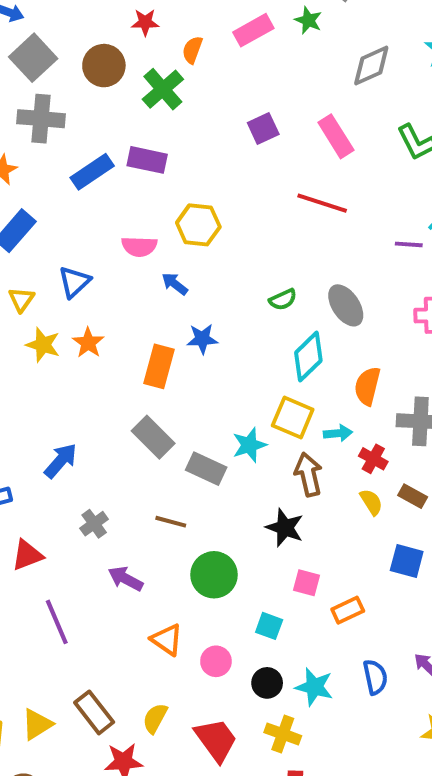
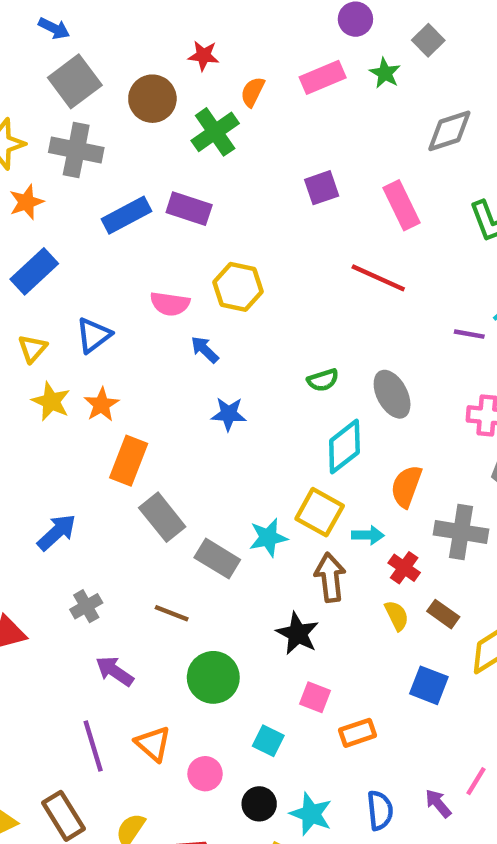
orange rectangle: (159, 366) -> (129, 461), moved
purple line: (57, 622) -> (93, 746), moved

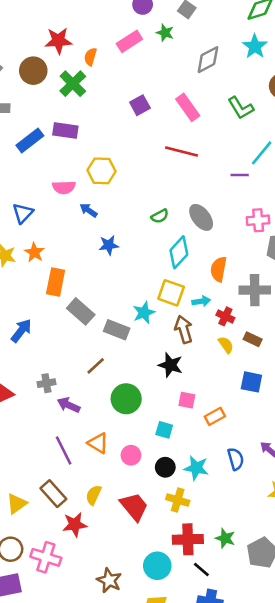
red star: (203, 56) -> (58, 41), size x1.5
gray cross: (86, 606) -> (46, 383), moved, turned 30
brown line: (172, 613) -> (96, 366), turned -54

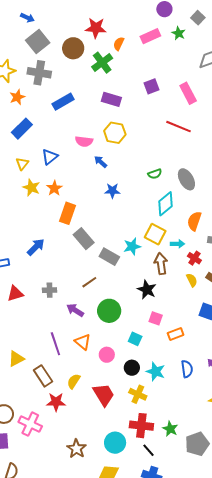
purple rectangle: (65, 131) -> (111, 99), moved
purple arrow: (68, 405) -> (75, 310), moved
yellow triangle: (17, 504) -> (16, 359), moved

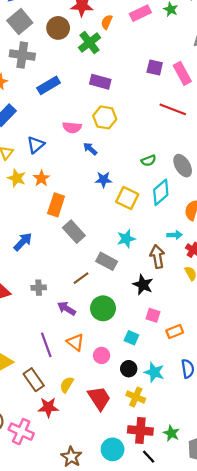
purple square: (151, 86) -> (155, 68), moved, turned 35
yellow square: (155, 234) -> (127, 198), moved
gray rectangle: (109, 257) -> (107, 261), moved

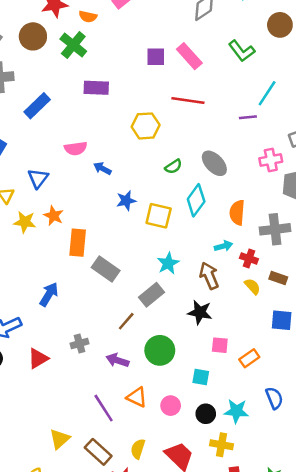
orange semicircle: (107, 22) -> (88, 17), turned -88
yellow hexagon: (105, 117) -> (146, 126), moved
gray rectangle: (107, 261) -> (151, 295), turned -54

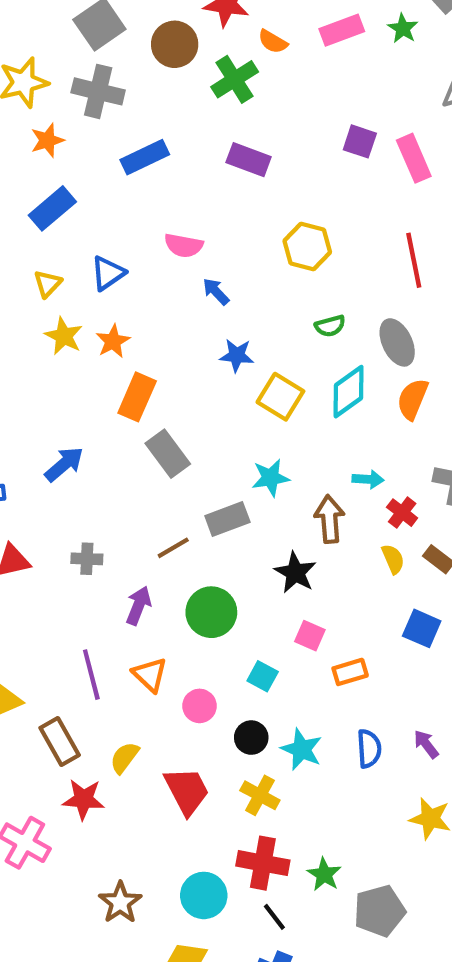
red line: (188, 100) -> (414, 260), moved, turned 52
orange semicircle: (237, 213) -> (413, 399), moved
purple arrow: (117, 360) -> (139, 606), turned 75

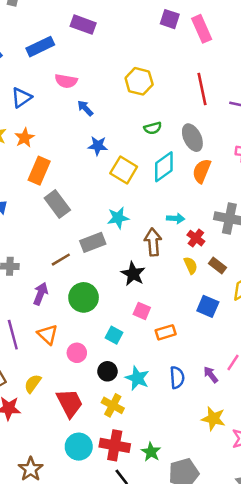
blue rectangle: (145, 157) -> (40, 47), moved
purple rectangle: (249, 160) -> (83, 25), moved
cyan circle: (204, 895) -> (79, 447), moved

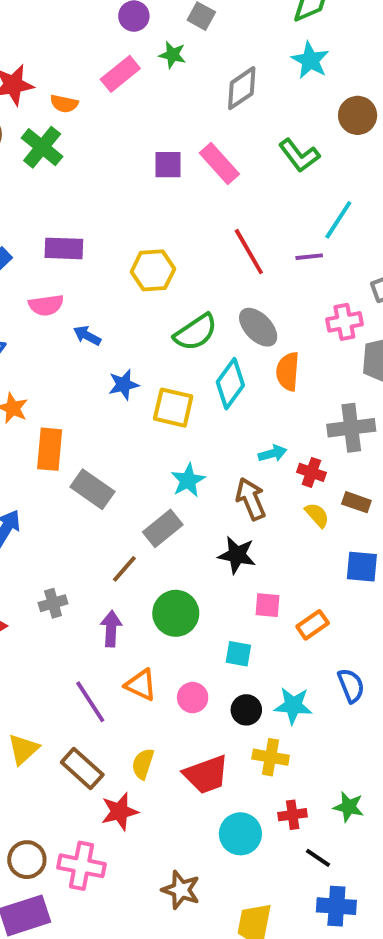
purple rectangle: (83, 25) -> (64, 248), moved
green semicircle: (153, 128) -> (196, 332), size x1.6
red trapezoid: (70, 403) -> (206, 774), turned 116
red cross: (115, 445) -> (293, 815), size x0.6

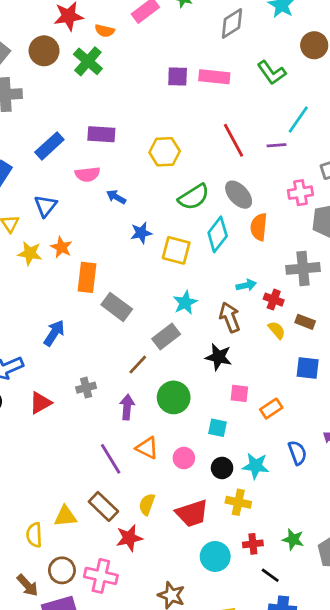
pink rectangle: (219, 164) -> (214, 77), turned -44
yellow triangle: (23, 749) -> (65, 516), moved, turned 35

